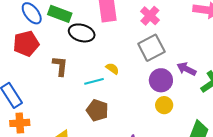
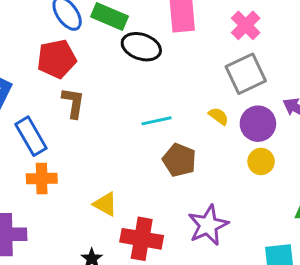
brown L-shape: (60, 66) -> (73, 103), moved
yellow semicircle: (112, 69) -> (219, 116), moved
brown pentagon: (97, 110) -> (179, 160), moved

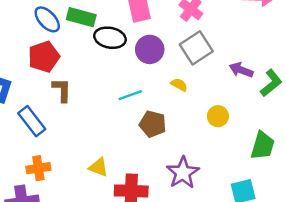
purple circle: (258, 124) -> (150, 49), moved
orange cross: (42, 178) -> (38, 168), moved

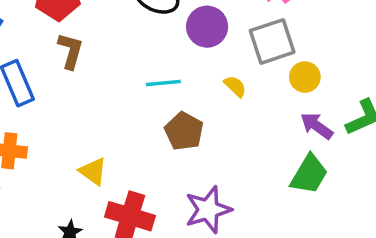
purple arrow: (241, 70) -> (317, 126), moved
yellow circle: (218, 116) -> (305, 77), moved
green trapezoid: (263, 146) -> (309, 174), moved

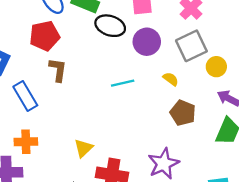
brown pentagon: (184, 131) -> (183, 113), moved
yellow triangle: (93, 171) -> (83, 148), turned 48

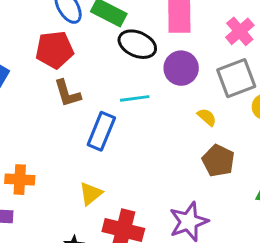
brown L-shape: (58, 70) -> (67, 93), turned 150
cyan line: (123, 83) -> (135, 98), moved
blue rectangle: (25, 96) -> (101, 131), moved, turned 48

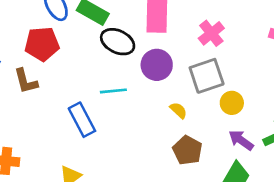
brown L-shape: (67, 93) -> (26, 81), moved
blue rectangle: (101, 131) -> (82, 120), turned -52

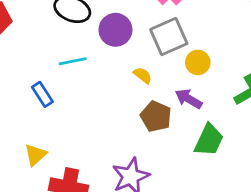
blue rectangle: (82, 120) -> (42, 94), size x0.7
purple arrow: (241, 140) -> (189, 99), moved

